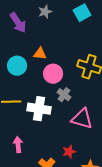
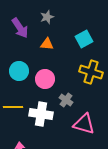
cyan square: (82, 13) -> (84, 39), moved
orange triangle: (40, 54) -> (47, 44), moved
pink circle: (53, 74) -> (45, 79), moved

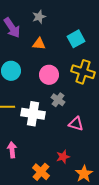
pink circle: (45, 79) -> (49, 75), moved
pink triangle: (84, 124) -> (76, 124), size x0.7

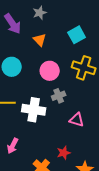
orange triangle: (39, 44) -> (40, 40), turned 40
gray cross: (58, 100) -> (59, 96), turned 32
pink arrow: (12, 150) -> (13, 146), turned -147

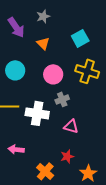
pink triangle: (77, 120) -> (71, 126), moved
pink arrow: (13, 146) -> (16, 149), turned 70

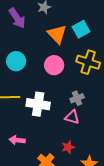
orange triangle: (43, 43) -> (57, 34), moved, size x1.5
gray cross: (62, 99) -> (77, 98), moved

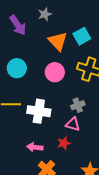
pink arrow: (17, 140) -> (35, 147), moved
red star: (68, 147) -> (64, 143), moved

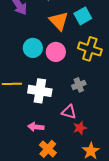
cyan circle: (17, 68) -> (33, 48), moved
pink triangle: (73, 124) -> (69, 112), moved
red star: (64, 143) -> (80, 128), moved

